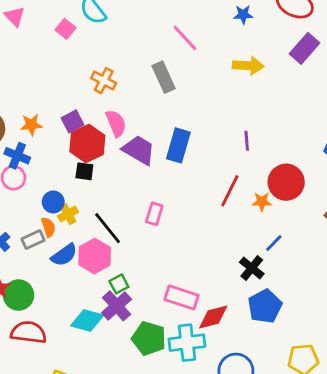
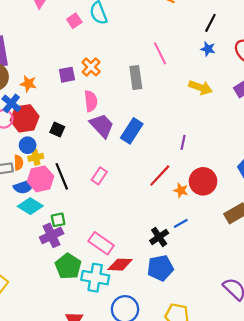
purple square: (72, 121) -> (67, 75), moved
red hexagon: (87, 143) -> (25, 118), moved
pink hexagon: (95, 256) -> (41, 179), moved
cyan diamond: (87, 321) -> (30, 206), moved

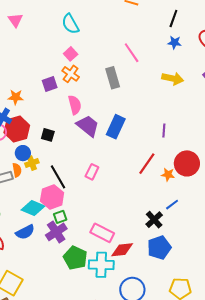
pink square: (74, 21) -> (71, 54), moved
pink hexagon: (41, 179) -> (52, 197), moved
blue semicircle: (24, 187) -> (25, 232), moved

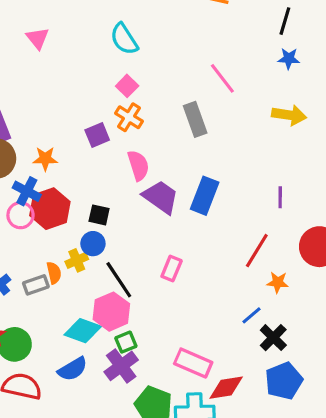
blue circle: (23, 153) -> (93, 244), moved
orange star: (168, 175) -> (278, 282), moved
blue line: (172, 205) -> (251, 315), moved

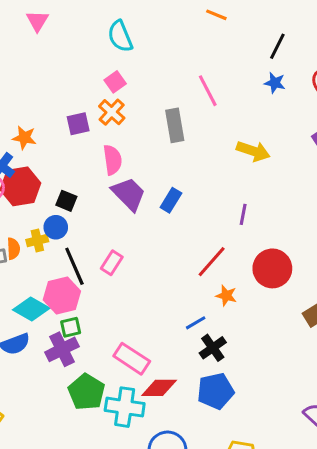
yellow arrow: (289, 115) -> (253, 151), moved
blue rectangle: (205, 196) -> (171, 200), size x0.7
pink rectangle: (172, 269) -> (112, 263), moved

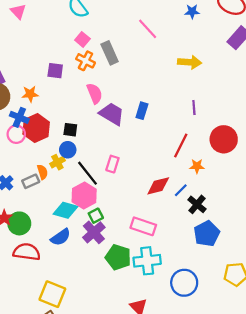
purple square: (78, 124) -> (55, 71), moved, turned 35
gray rectangle: (175, 125) -> (110, 53), moved
red diamond: (159, 388) -> (158, 186), moved

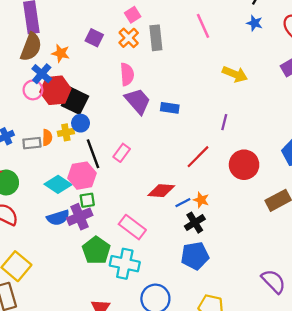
blue rectangle: (142, 111) -> (170, 108), turned 63
black square: (70, 130) -> (75, 101), moved, size x1.6
orange star: (197, 166) -> (201, 200), moved
blue semicircle: (61, 237) -> (58, 218), moved

